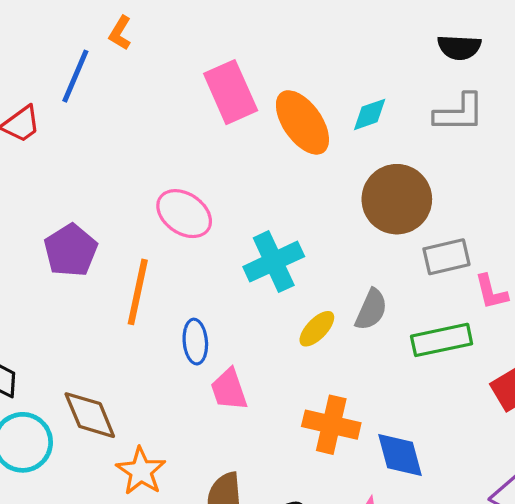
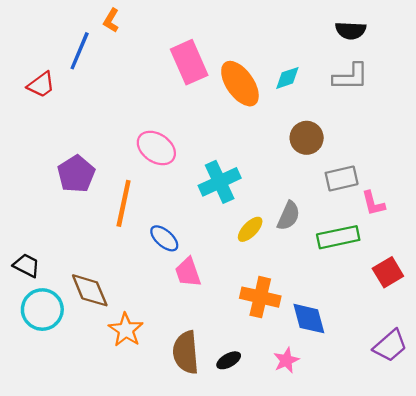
brown circle: (397, 199) -> (307, 138), size x0.7
blue ellipse: (195, 342) -> (164, 238), turned -44

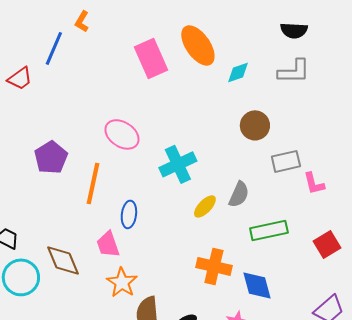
orange ellipse: (240, 84) -> (198, 45), moved
green rectangle: (338, 237) -> (269, 230), moved
blue ellipse: (164, 238) -> (129, 214), turned 56
pink trapezoid: (188, 272) -> (108, 244), moved
orange star: (126, 330) -> (122, 282), moved

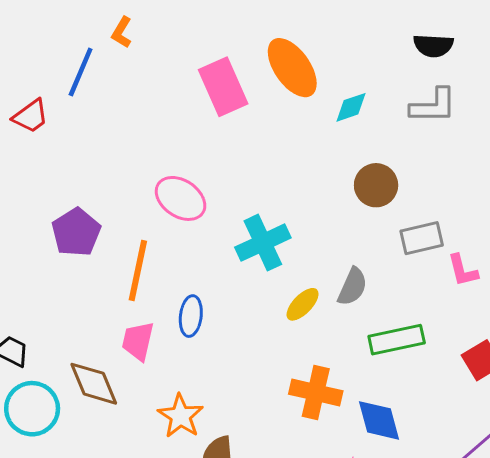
pink trapezoid: (108, 244) -> (138, 341), moved, turned 32

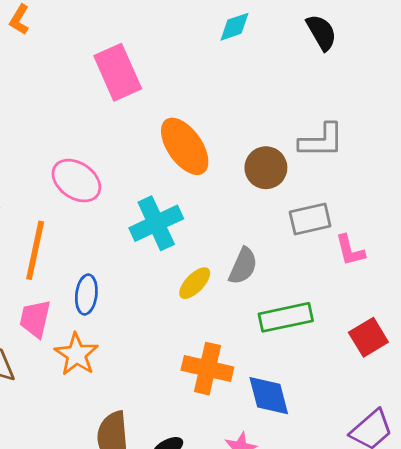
black semicircle: (433, 46) -> (321, 32), turned -123
orange ellipse: (292, 68) -> (185, 146), moved
gray L-shape: (433, 106) -> (321, 141), moved
cyan diamond: (351, 107) -> (235, 27), moved
orange star: (181, 416) -> (76, 354), moved

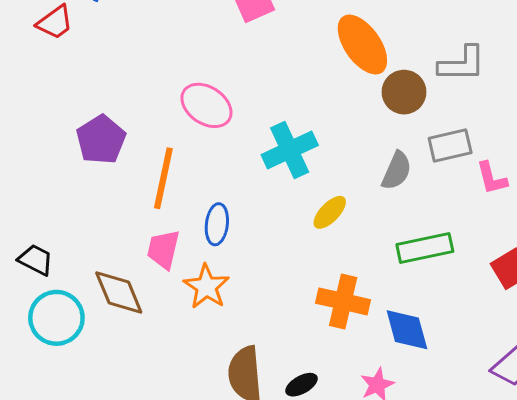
orange ellipse: (185, 146) -> (362, 45), moved
gray semicircle: (243, 266) -> (397, 171), moved

